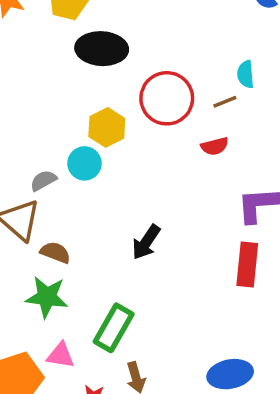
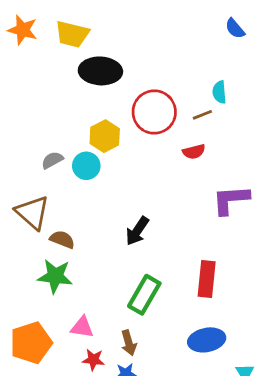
gray semicircle: (43, 181) -> (52, 160), moved
red rectangle: (247, 264) -> (207, 279), moved
green rectangle: (114, 328) -> (144, 295), moved
pink triangle: (61, 355) -> (82, 327), moved

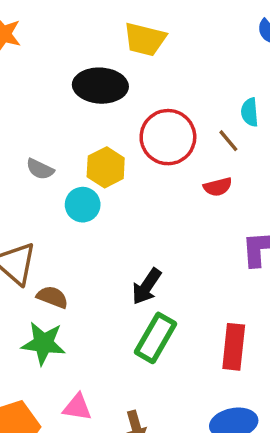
yellow trapezoid: (72, 34) -> (145, 39), moved
brown line: (202, 115) -> (228, 141), turned 72
gray semicircle: (52, 160) -> (40, 169), moved, turned -125
green rectangle: (144, 295) -> (155, 338), moved

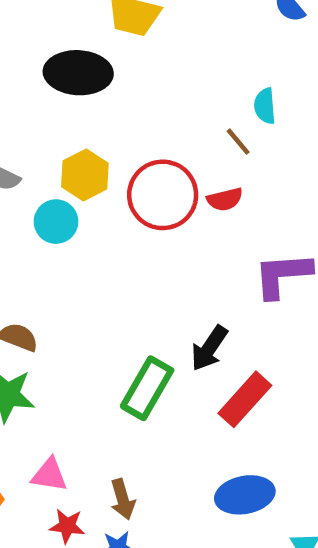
red circle: (168, 137) -> (163, 195), moved
black arrow: (147, 286) -> (209, 348), moved
red rectangle: (234, 347) -> (245, 399), turned 36

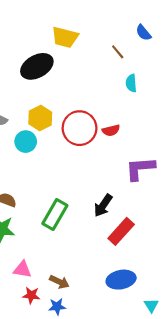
black ellipse: (78, 73) -> (37, 66), turned -32
brown line: (238, 142) -> (118, 52), moved
green rectangle: (147, 388) -> (55, 214), moved
brown arrow: (123, 499) -> (59, 282), turned -48

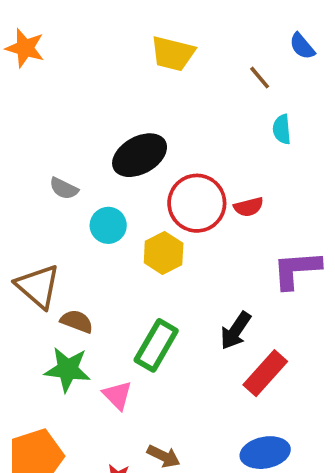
black ellipse: (37, 66) -> (140, 155), moved
yellow hexagon: (40, 118) -> (164, 253), moved
pink triangle: (22, 269) -> (117, 395), moved, turned 36

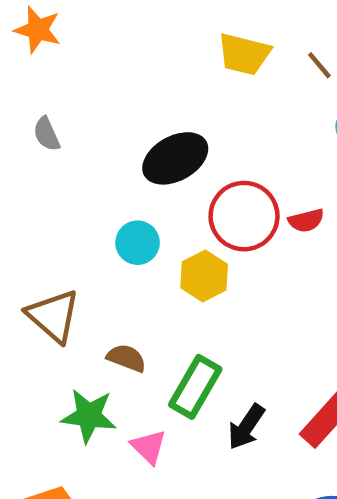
yellow trapezoid: (173, 54) -> (244, 54), moved
gray semicircle: (64, 188) -> (47, 134), moved, turned 40
brown semicircle: (77, 321) -> (126, 358), moved
black arrow: (236, 331) -> (246, 427), moved

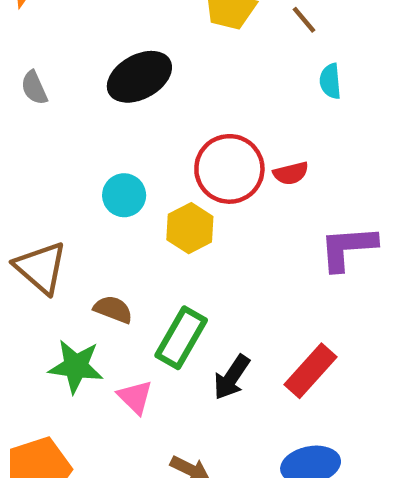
black ellipse: (175, 158) -> (139, 77), moved

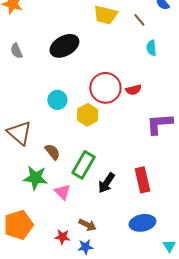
brown semicircle: (113, 309) -> (52, 152), turned 30
red rectangle: (311, 371) -> (142, 180), turned -55

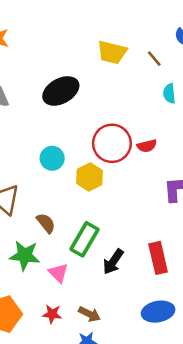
red star: (62, 237) -> (52, 314), moved

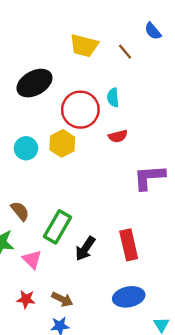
cyan semicircle: (169, 93) -> (113, 98), moved
red circle: (112, 143) -> (80, 110), moved
yellow hexagon: (89, 177) -> (62, 143), moved

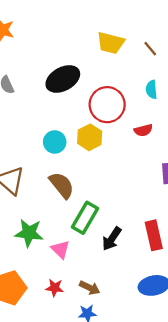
cyan semicircle: (113, 98) -> (151, 89), moved
brown semicircle: (20, 211) -> (62, 185), moved, size x1.4

